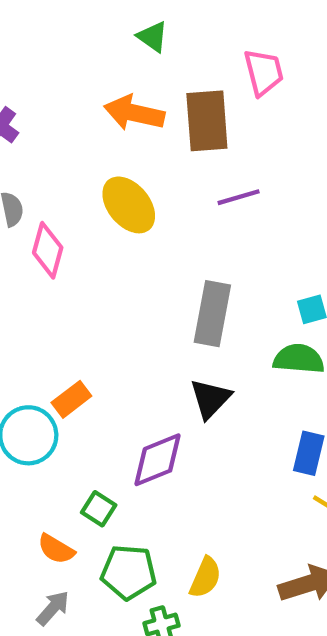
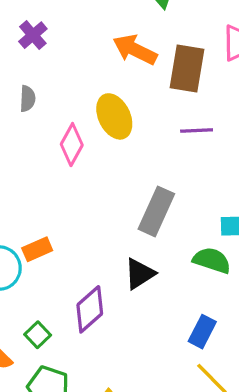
pink diamond: (48, 250) -> (72, 145), moved
purple diamond: (157, 460) -> (90, 309), turned -33

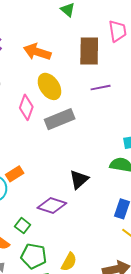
orange arrow: (135, 50) -> (37, 52), moved
gray rectangle: (156, 211) -> (60, 119), moved, turned 52
purple diamond: (90, 309) -> (52, 205), turned 68

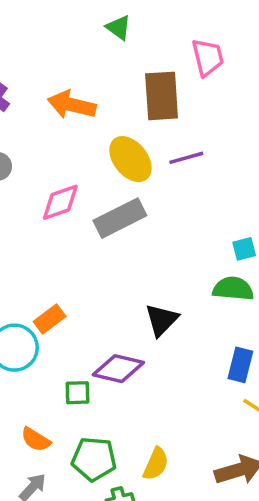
yellow ellipse: (49, 86) -> (130, 159), moved
pink diamond: (26, 107) -> (60, 202), turned 55
green square: (23, 226) -> (77, 393), moved, turned -35

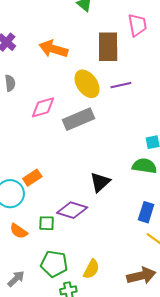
orange semicircle: (36, 440) -> (19, 231), moved

